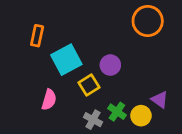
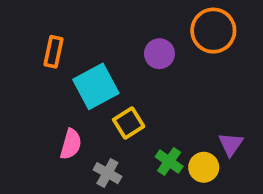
purple circle: (110, 65) -> (159, 54), moved
purple triangle: (160, 100) -> (231, 144), turned 30
gray cross: (93, 120) -> (107, 173), moved

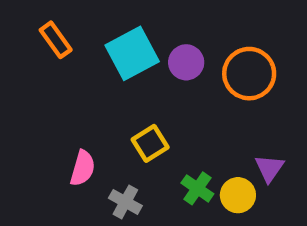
orange circle: (213, 31) -> (249, 74), moved
orange rectangle: (54, 52) -> (56, 40), moved, turned -48
cyan square: (96, 86) -> (132, 53), moved

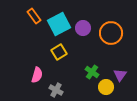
orange rectangle: (56, 40) -> (34, 16), moved
yellow square: (150, 143) -> (59, 52), moved
green cross: (197, 188) -> (92, 72), moved

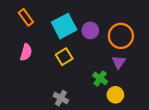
orange rectangle: (34, 16) -> (26, 17), moved
pink semicircle: (37, 75) -> (26, 52), moved
purple triangle: (120, 75) -> (119, 62), moved

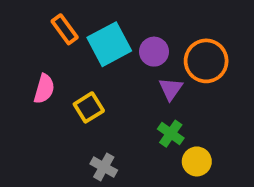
orange rectangle: (26, 17) -> (65, 29), moved
yellow square: (64, 57) -> (89, 107), moved
purple triangle: (119, 62) -> (171, 89), moved

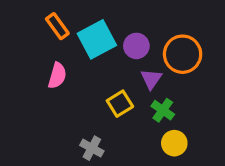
pink semicircle: (44, 89) -> (57, 76), moved
yellow square: (89, 107) -> (120, 104), moved
green cross: (171, 134) -> (163, 110), moved

